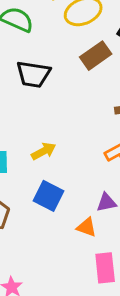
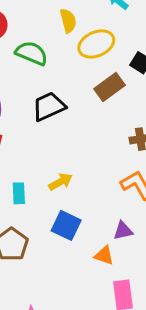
black trapezoid: (33, 74) -> (49, 106), turned 148

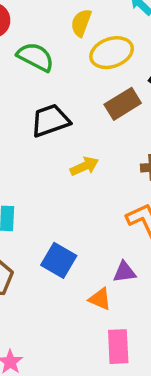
yellow semicircle: (68, 21) -> (81, 23), turned -150
yellow arrow: (60, 182) -> (84, 166), moved

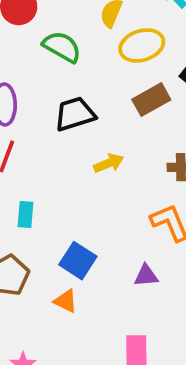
orange triangle: (100, 299) -> (66, 301), moved

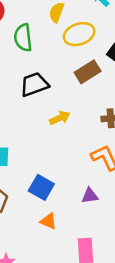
green semicircle: (62, 47) -> (23, 38), turned -124
orange triangle: (66, 301) -> (48, 221), moved

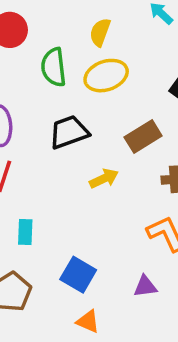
yellow ellipse: (79, 34) -> (106, 76), moved
brown rectangle: (88, 72) -> (143, 136), moved

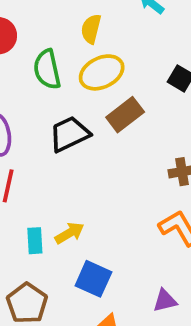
brown rectangle: (143, 136) -> (125, 115), moved
yellow arrow: (104, 179) -> (69, 233), moved
purple triangle: (145, 286) -> (165, 301), moved

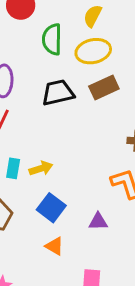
purple triangle: (165, 301) -> (98, 222), moved

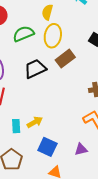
green semicircle: (52, 39) -> (23, 34), turned 80
yellow ellipse: (93, 51) -> (53, 36), turned -55

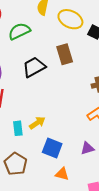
yellow ellipse: (53, 36) -> (70, 19), moved, turned -70
brown rectangle: (65, 59) -> (65, 54), turned -66

